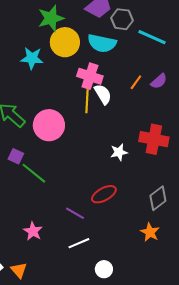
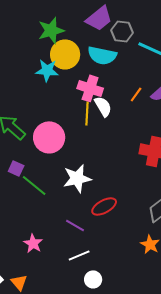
cyan star: (32, 58) -> (47, 70), moved
white star: (119, 152) -> (77, 178), moved, size x1.6
white circle: (104, 269) -> (93, 279), moved

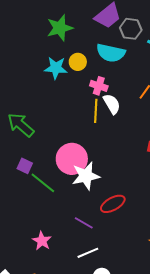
yellow circle: (65, 54) -> (78, 62), moved, size x0.6
pink cross: (90, 88) -> (99, 86), size x0.7
pink circle: (49, 137) -> (72, 159), moved

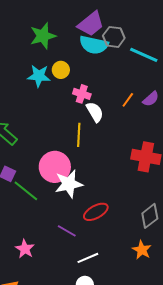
cyan semicircle: (111, 53) -> (94, 45), moved
yellow line: (96, 111) -> (79, 135), moved
white line: (88, 253) -> (88, 258), moved

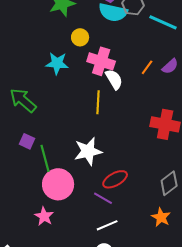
cyan star: (39, 76) -> (57, 63), moved
pink cross: (82, 94) -> (101, 61), size x1.5
pink circle: (55, 167) -> (58, 184), moved
green line: (26, 191) -> (45, 158), turned 36
purple line: (67, 231) -> (103, 198), moved

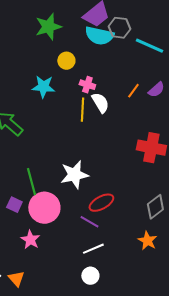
pink cross: (101, 61) -> (87, 85), size x0.6
yellow line: (98, 102) -> (82, 110), moved
purple square: (27, 141) -> (14, 205), moved

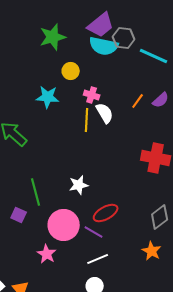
white star: (74, 175) -> (79, 185), size x0.7
pink circle: (44, 208) -> (64, 225), moved
pink star: (30, 240) -> (47, 254), moved

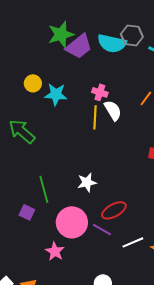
purple trapezoid: (101, 25) -> (79, 46), moved
yellow circle: (71, 71) -> (33, 83), moved
white line: (98, 259) -> (133, 242), moved

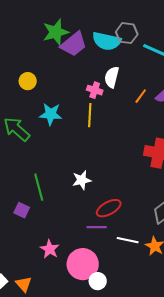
cyan star: (56, 94) -> (51, 114), moved
white semicircle: (113, 110) -> (112, 77), moved, turned -135
pink circle: (72, 222) -> (83, 264), moved
purple line: (102, 229) -> (97, 227), turned -30
white line: (133, 242) -> (128, 240), turned 35

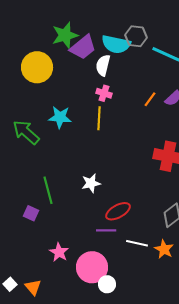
white semicircle: (112, 77) -> (103, 65), moved
yellow circle: (28, 81) -> (37, 67), moved, size x1.8

